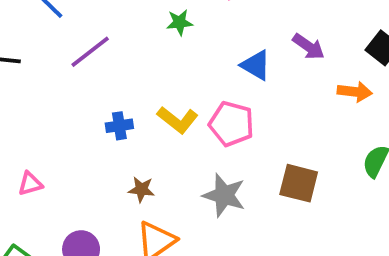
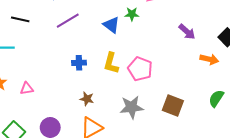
green star: (179, 22) -> (132, 14), moved
blue triangle: (256, 65) -> (111, 25), moved
yellow L-shape: (178, 120) -> (111, 63), turned 60
gray star: (224, 195) -> (132, 107), turned -30

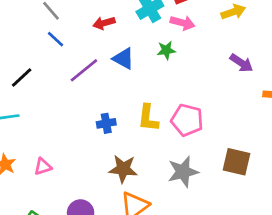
black line: (20, 19) -> (22, 78), turned -48
blue triangle: (111, 25) -> (123, 58), moved
brown star: (87, 99) -> (123, 169), size x1.5

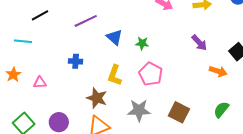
green star: (166, 50) -> (142, 43), moved
blue triangle: (123, 58) -> (114, 37), moved
yellow L-shape: (148, 118) -> (115, 75), moved
blue cross: (106, 123) -> (76, 61), moved

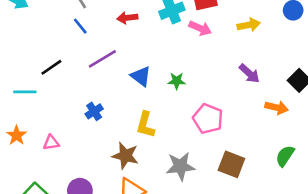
black line: (40, 15) -> (51, 67), moved
blue cross: (76, 61) -> (94, 111), turned -32
pink pentagon: (151, 74) -> (208, 119), moved

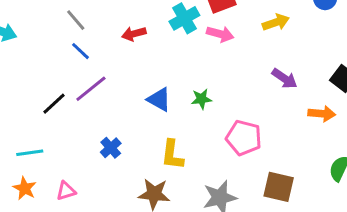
purple line: (102, 59) -> (91, 89), moved
cyan line: (25, 92) -> (30, 153), moved

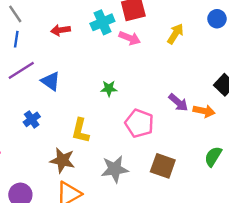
yellow arrow: (276, 22) -> (175, 34), turned -45
blue line: (81, 51) -> (16, 39), turned 49
purple arrow: (285, 78) -> (178, 102), moved
blue triangle: (159, 99) -> (51, 81), moved

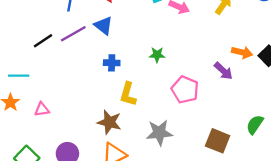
blue triangle: (51, 81) -> (104, 26), moved
orange arrow: (204, 111) -> (242, 52), moved
blue cross: (32, 119) -> (112, 63), moved, turned 35
brown square: (163, 166) -> (218, 141), moved

